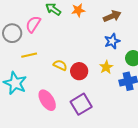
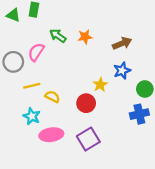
yellow semicircle: (60, 65) -> (52, 97), moved
yellow star: (106, 67) -> (100, 85), moved
cyan star: (15, 83) -> (32, 116), moved, size x0.7
pink ellipse: (47, 100) -> (51, 135), turned -65

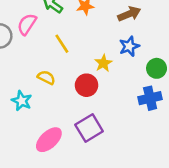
yellow line: (32, 86) -> (62, 44), moved, turned 70
pink ellipse: (51, 135) -> (49, 140), moved, turned -35

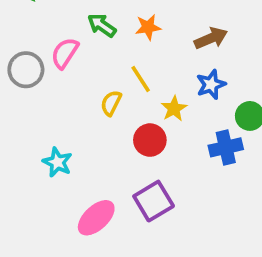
yellow line: (62, 44) -> (141, 79), moved
yellow semicircle: (46, 77) -> (111, 103), moved, turned -90
blue cross: (150, 98) -> (226, 147), moved

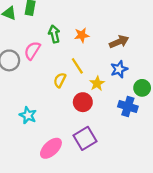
green arrow: (102, 25) -> (54, 34), turned 42
blue cross: (226, 147) -> (128, 107), turned 30

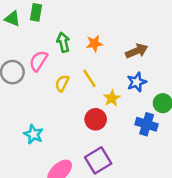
yellow semicircle: (60, 80) -> (62, 83), moved

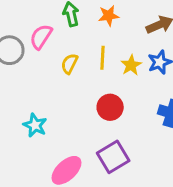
yellow line: (89, 78) -> (103, 58), turned 36
yellow star: (112, 98) -> (131, 65), moved

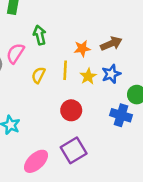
orange star: (109, 16) -> (82, 48), moved

